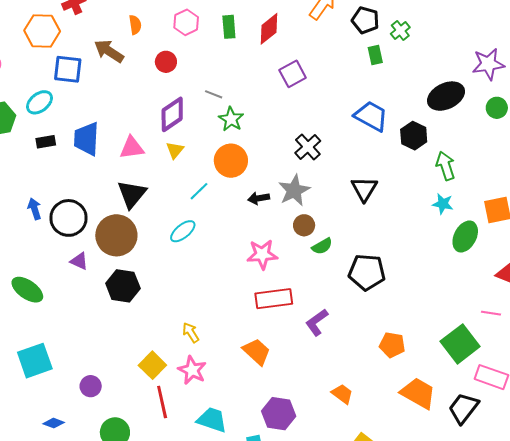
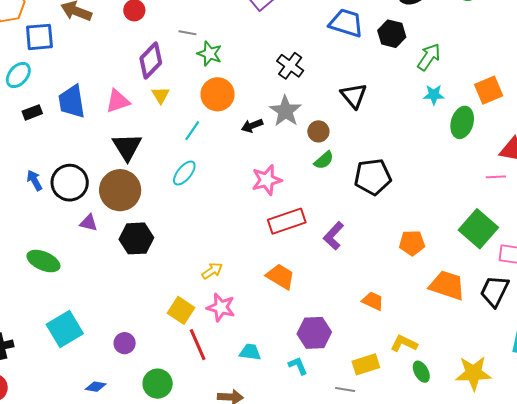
green arrow: (446, 166) -> (429, 57), turned 64
brown circle: (304, 225) -> (318, 131), moved
pink line: (491, 313) -> (496, 177), moved
yellow arrow: (191, 333) -> (212, 271), turned 100
cyan trapezoid: (212, 420) -> (250, 352), size x0.7

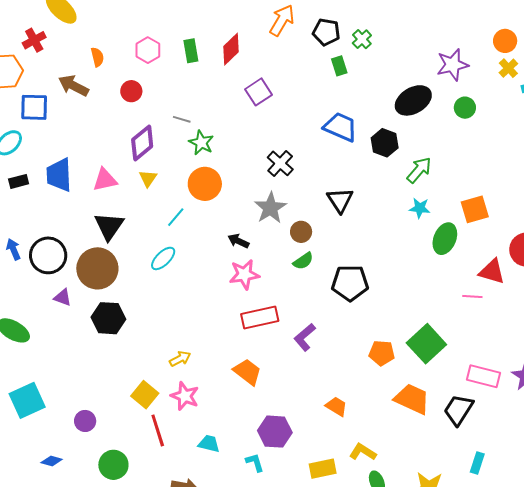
black arrow: (252, 126) -> (238, 241), moved, turned 40
green square: (478, 229) -> (426, 344), moved

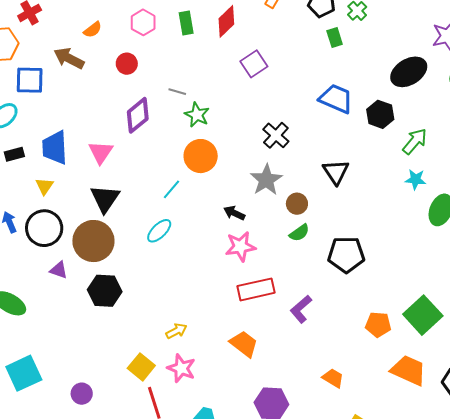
orange semicircle: (97, 57) -> (93, 30), turned 66
yellow triangle: (148, 178) -> (45, 186), moved
pink triangle: (105, 180) -> (101, 152), turned -44

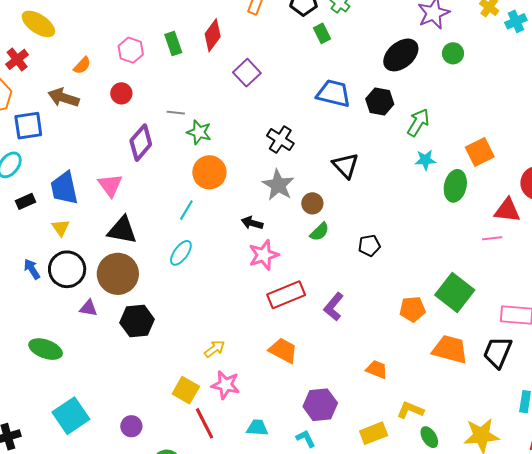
black triangle: (105, 199) -> (122, 230), turned -44
black pentagon: (346, 255) -> (369, 245), size x0.6

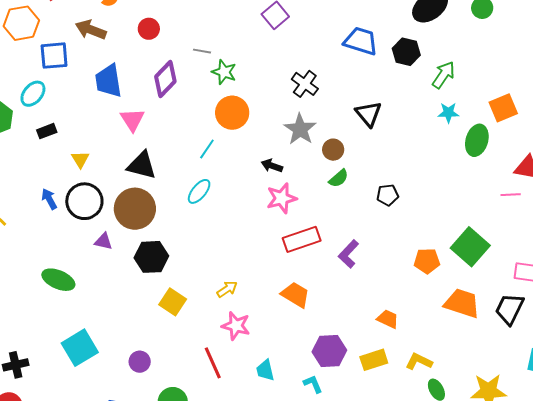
blue trapezoid: (64, 188) -> (108, 81), moved
yellow square: (186, 390) -> (173, 302), moved
cyan trapezoid: (257, 428) -> (265, 370), turned -110
yellow rectangle: (374, 433) -> (374, 360), moved

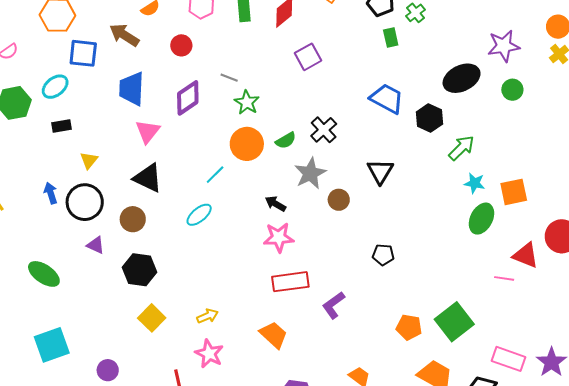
cyan star: (448, 113) -> (475, 183), moved
green semicircle: (339, 178) -> (286, 140), moved
brown circle: (135, 209) -> (133, 219), size x0.6

